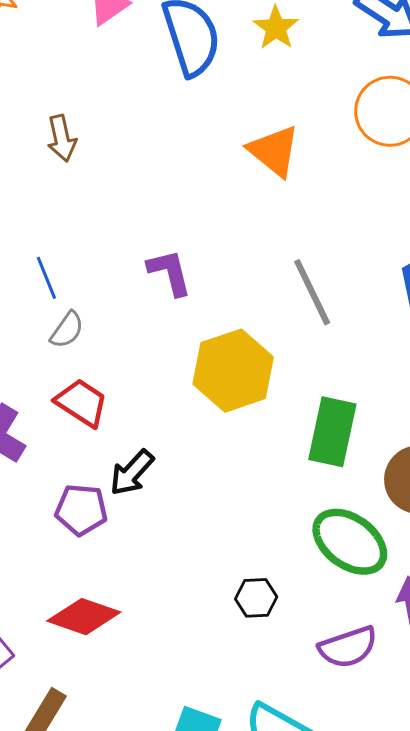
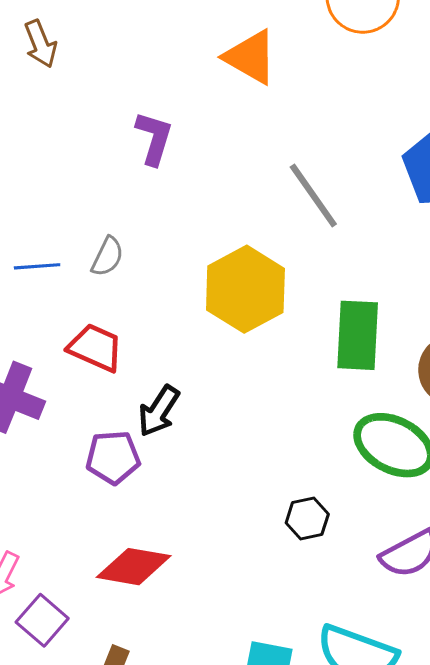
brown arrow: (62, 138) -> (40, 44), moved
purple L-shape: (170, 272) -> (154, 138), moved, turned 40
blue line: (46, 278) -> (37, 266), moved, turned -63
gray semicircle: (67, 330) -> (107, 257), moved

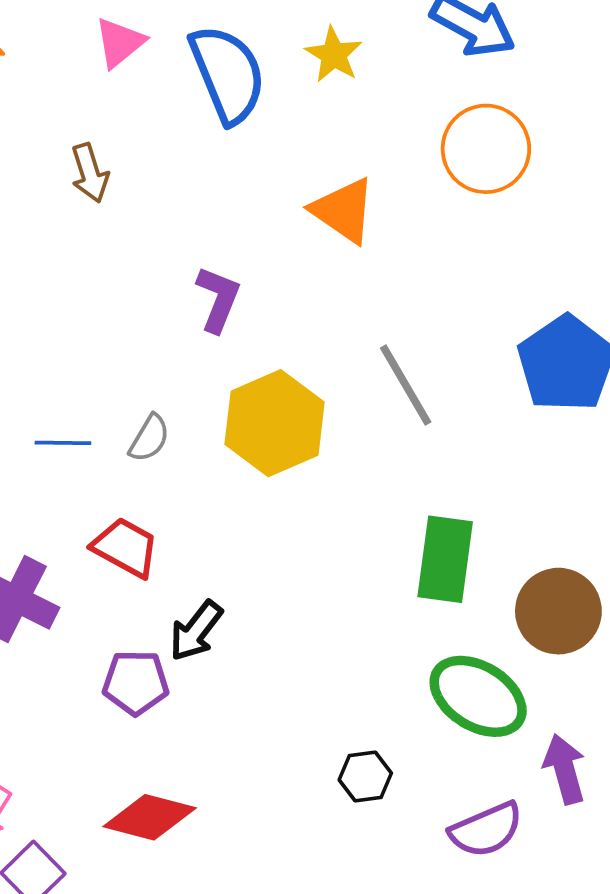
yellow hexagon: (245, 289) -> (275, 423), moved

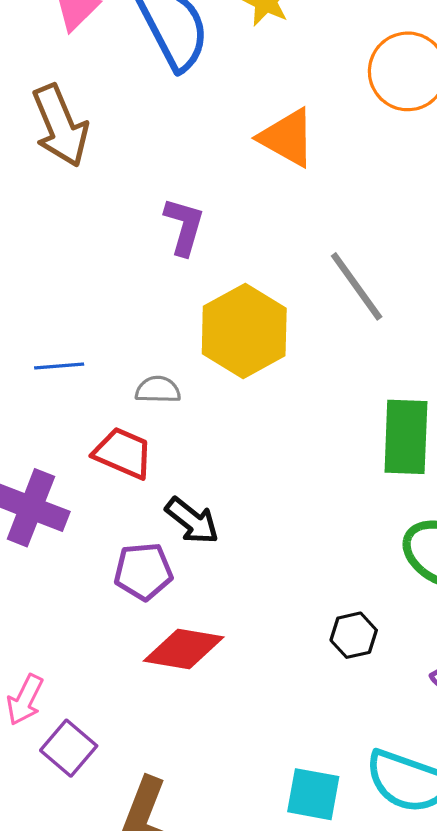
brown arrow: (90, 173) -> (60, 126), size x1.6
gray semicircle: (149, 438) -> (158, 390), moved, turned -114
black arrow: (196, 631) -> (192, 521), turned -84
red diamond: (150, 817) -> (184, 649), moved

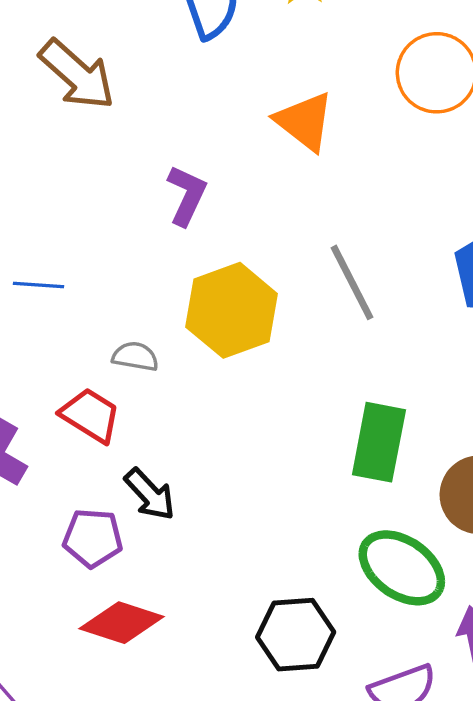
brown arrow: (60, 126) -> (77, 75), turned -34
blue line: (59, 366) -> (38, 285), moved
black hexagon: (354, 635) -> (296, 635), size x1.6

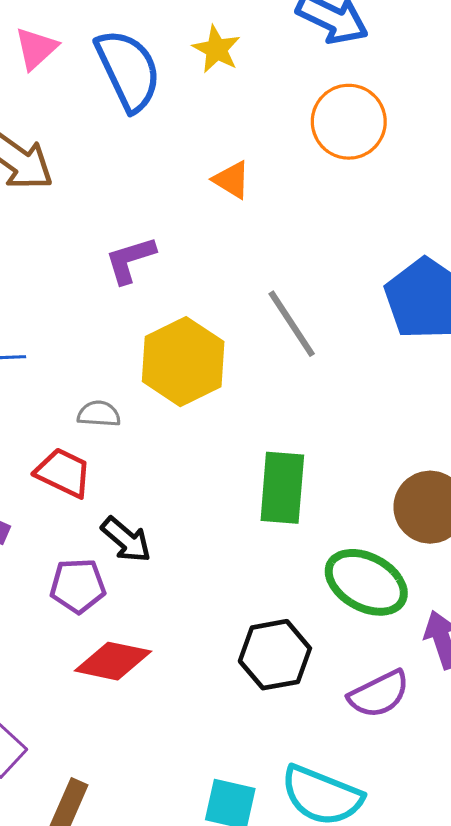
orange triangle: (305, 121) -> (232, 180), size x0.7
purple L-shape: (187, 195) -> (130, 260), turned -126
green rectangle: (379, 442) -> (282, 488), moved

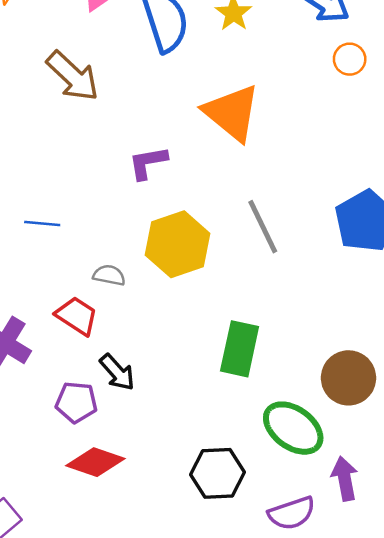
orange circle: (349, 122) -> (350, 59), moved, size x0.6
orange triangle: (232, 180) -> (232, 113), size x2.0

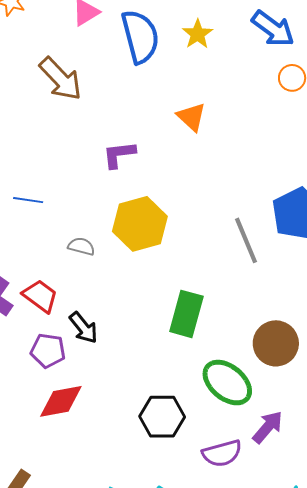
orange triangle: (232, 113) -> (191, 117), size x0.6
gray line: (263, 227) -> (246, 240), moved
red trapezoid: (77, 316) -> (40, 296), moved
red diamond: (95, 462) -> (61, 401), turned -33
purple arrow: (345, 479) -> (268, 427), turned 48

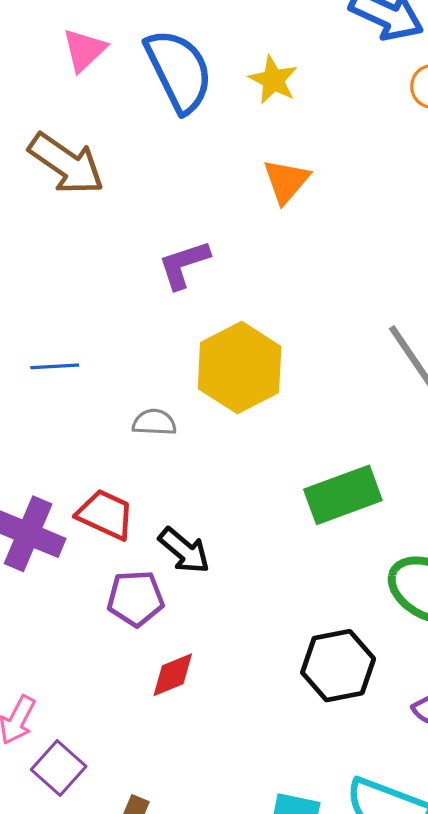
yellow star: (198, 34) -> (273, 80), moved
orange triangle: (191, 117) -> (286, 181), turned 40
green rectangle: (186, 314) -> (343, 495), turned 66
red diamond: (61, 401) -> (173, 675), size x0.7

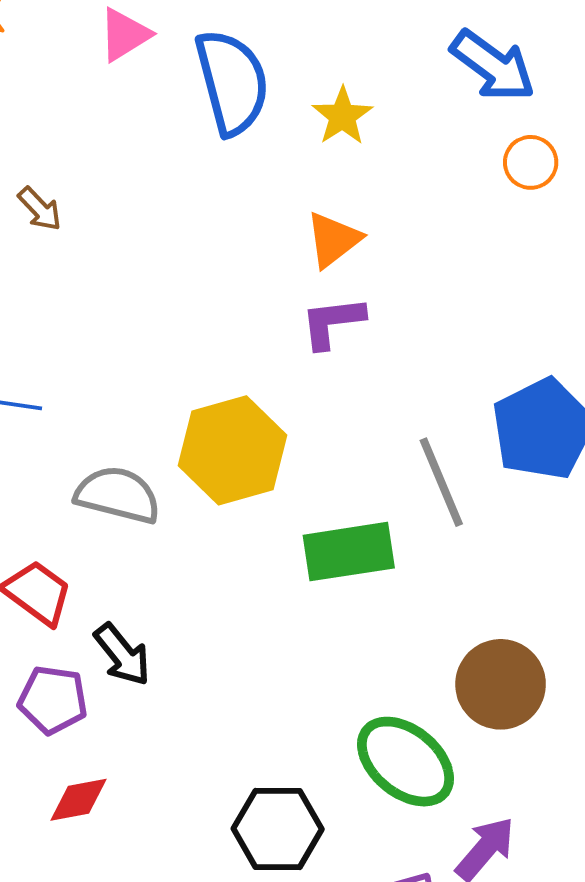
brown arrow: (66, 164) -> (40, 209), moved, size x0.5
purple L-shape: (184, 264) -> (332, 322), moved
gray semicircle: (154, 422) -> (118, 495), size x1.6
green rectangle: (343, 495) -> (349, 552), moved

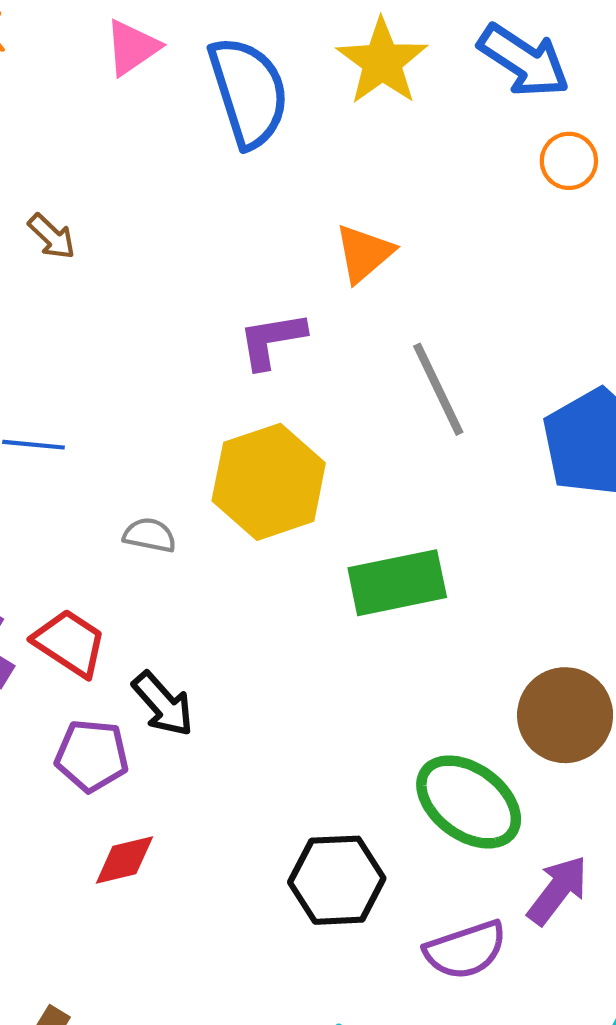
yellow star: (342, 116) -> (382, 62), moved, size x1.4
purple L-shape: (332, 322) -> (272, 340), moved
gray line: (441, 482) -> (438, 389), moved
gray semicircle: (118, 495) -> (150, 535), size x0.6

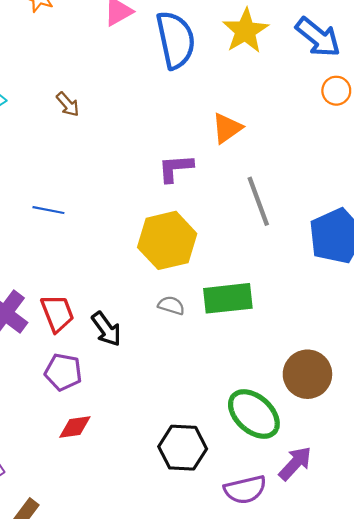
gray semicircle: (150, 535) -> (171, 305), moved
red trapezoid: (70, 643) -> (57, 313), turned 30
black arrow: (163, 704) -> (106, 329), moved

